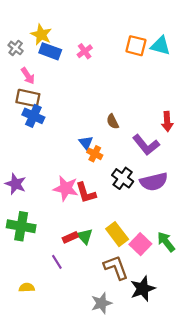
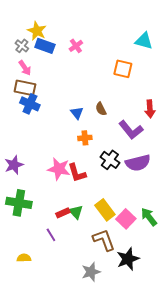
orange square: (136, 46) -> (123, 69), moved
gray cross: (16, 48) -> (22, 46), moved
blue triangle: (86, 143) -> (77, 113), moved
orange cross: (95, 154) -> (85, 138), turned -32
purple star: (16, 184) -> (14, 165), turned 30

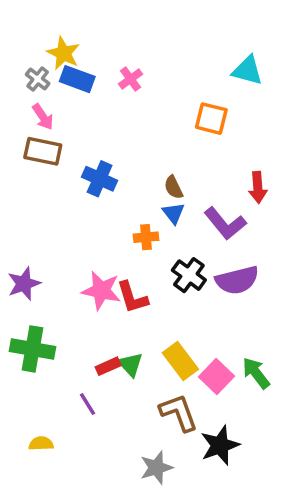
blue cross: (30, 104) -> (100, 179), moved
blue triangle: (77, 113) -> (173, 213), moved

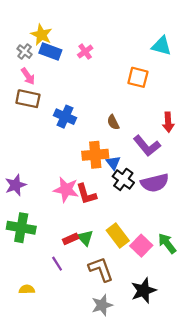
blue triangle: (173, 213) -> (113, 163), moved
orange cross: (146, 237) -> (95, 155), size x1.6
brown L-shape: (179, 413) -> (101, 269), moved

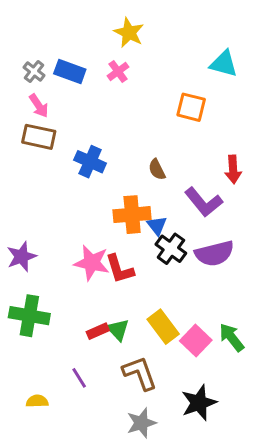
yellow star: (41, 35) -> (129, 33), moved
purple line: (57, 264) -> (79, 378), moved

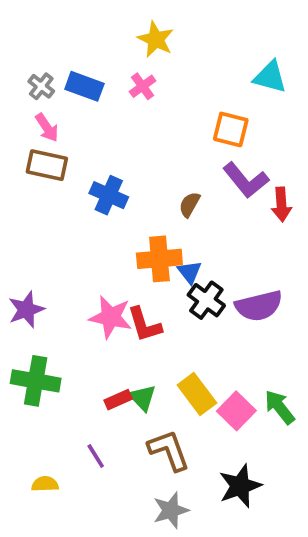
brown semicircle: (157, 169) -> (189, 205), turned 55
purple L-shape: (204, 202) -> (246, 180), moved

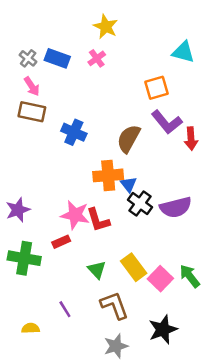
orange square: (231, 129) -> (157, 88), turned -30
brown semicircle: (189, 205) -> (129, 139), size x1.6
red rectangle: (118, 400) -> (61, 242), moved

